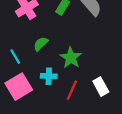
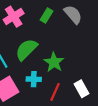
green semicircle: (41, 44) -> (26, 49), size x1.6

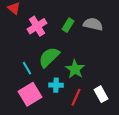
gray semicircle: (73, 14) -> (93, 24), turned -36

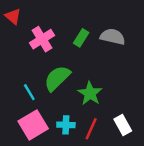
cyan cross: (56, 85) -> (66, 125), moved

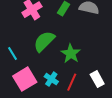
cyan line: (29, 92) -> (13, 54), moved
cyan cross: (66, 125) -> (51, 79), turned 32

